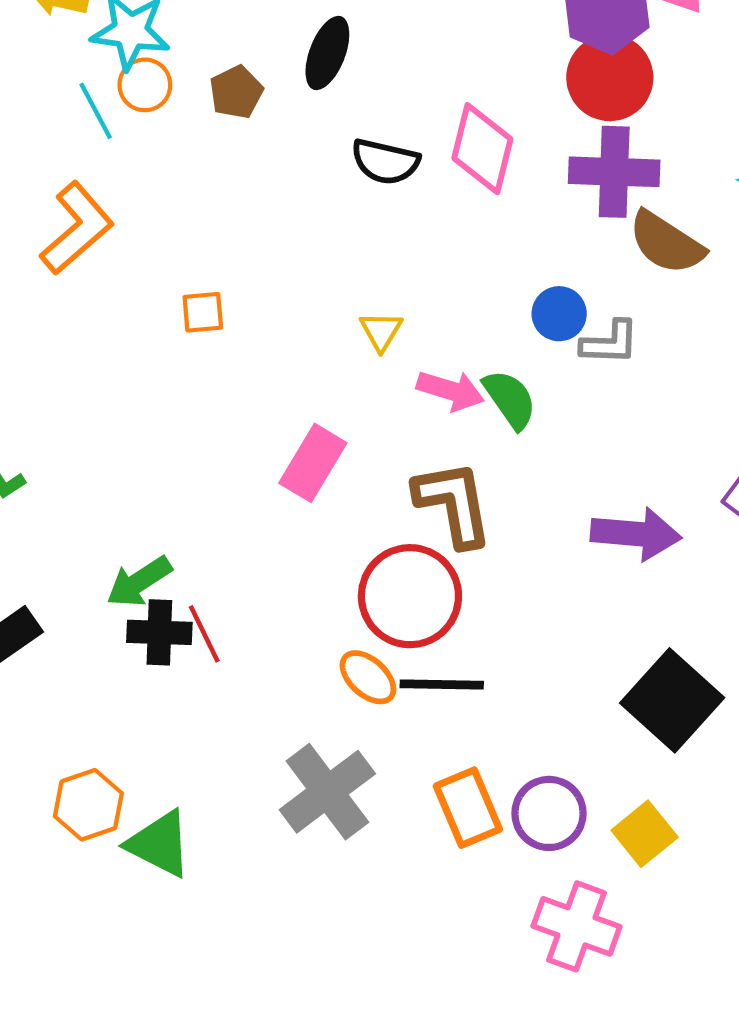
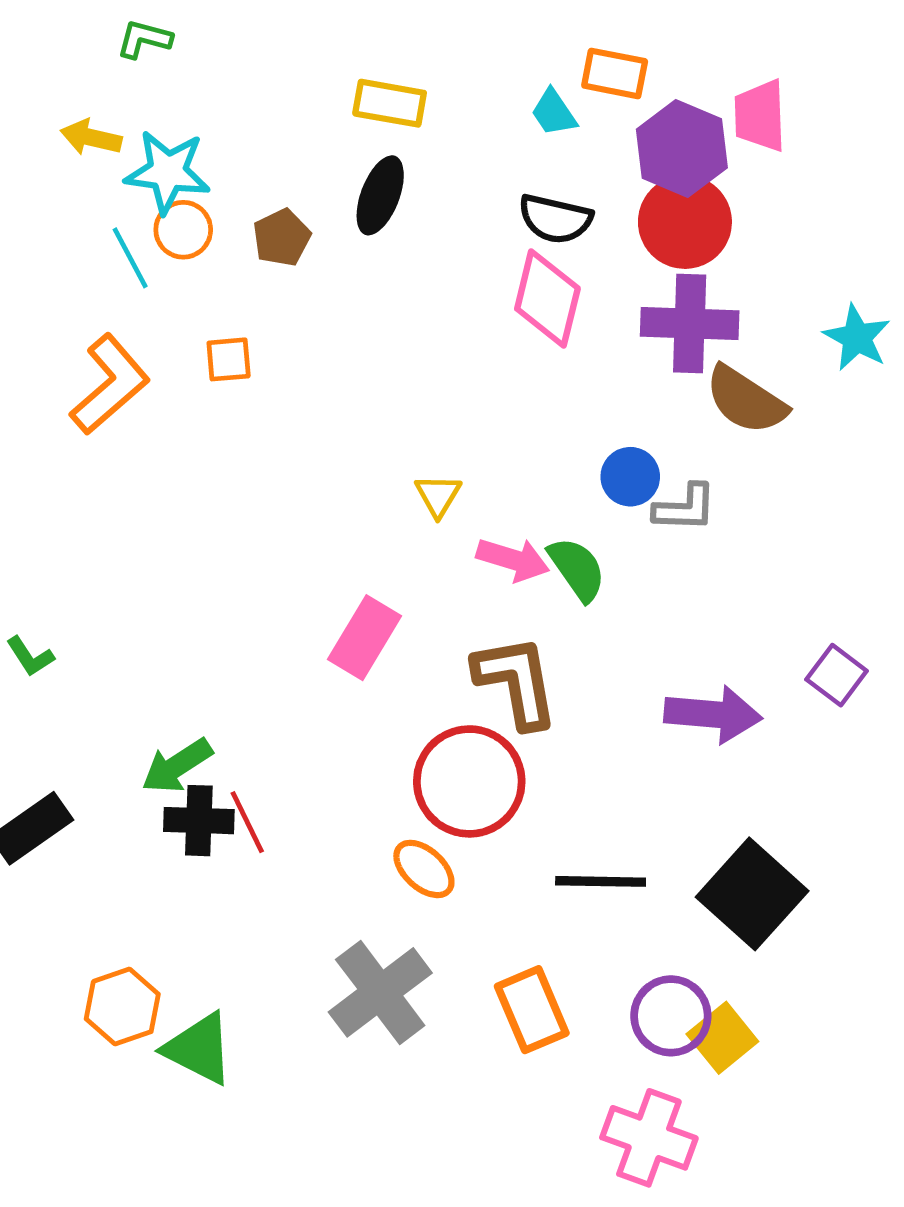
black semicircle: (385, 162) -> (555, 219), moved
orange square: (203, 312) -> (229, 359), moved
black line: (442, 685) -> (601, 881), moved
purple circle: (549, 813) -> (671, 1016), moved

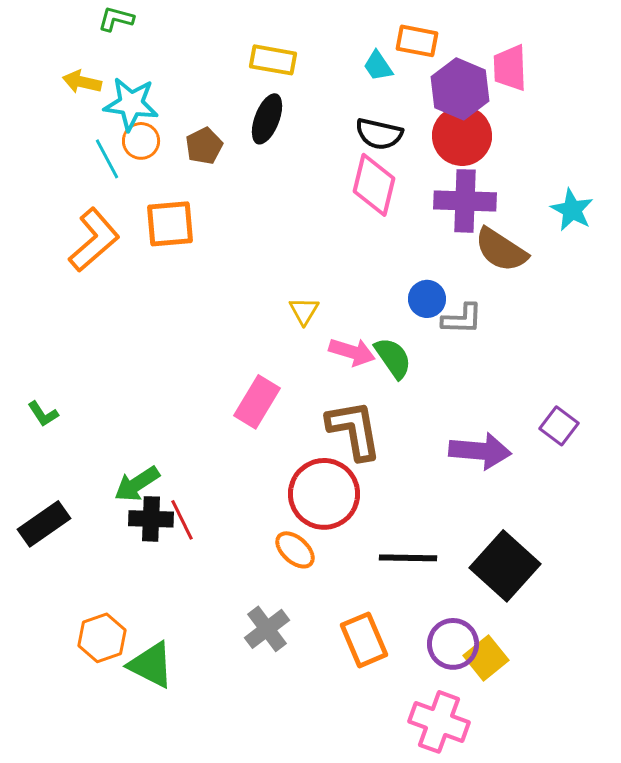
orange square: (229, 359) -> (170, 224), size x1.6
gray cross: (380, 992) -> (267, 629), size x0.7

